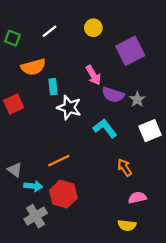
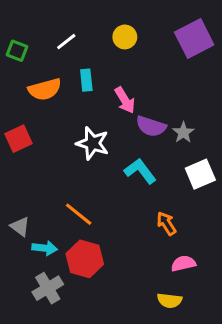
purple square: (130, 51) -> (194, 39), moved
cyan rectangle: (53, 87) -> (86, 80), moved
orange line: (59, 161) -> (79, 214), turned 65

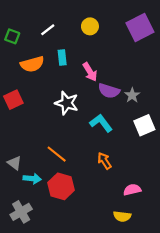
orange arrow: (166, 223) -> (104, 161), moved
gray cross: (48, 288) -> (21, 212), moved

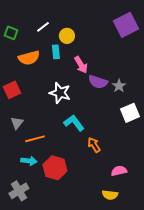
yellow circle: (90, 26) -> (67, 36), moved
cyan L-shape: (101, 123) -> (74, 123), moved
orange line: (57, 154) -> (35, 139), moved, turned -54
gray triangle: (14, 163) -> (17, 123), moved, turned 32

